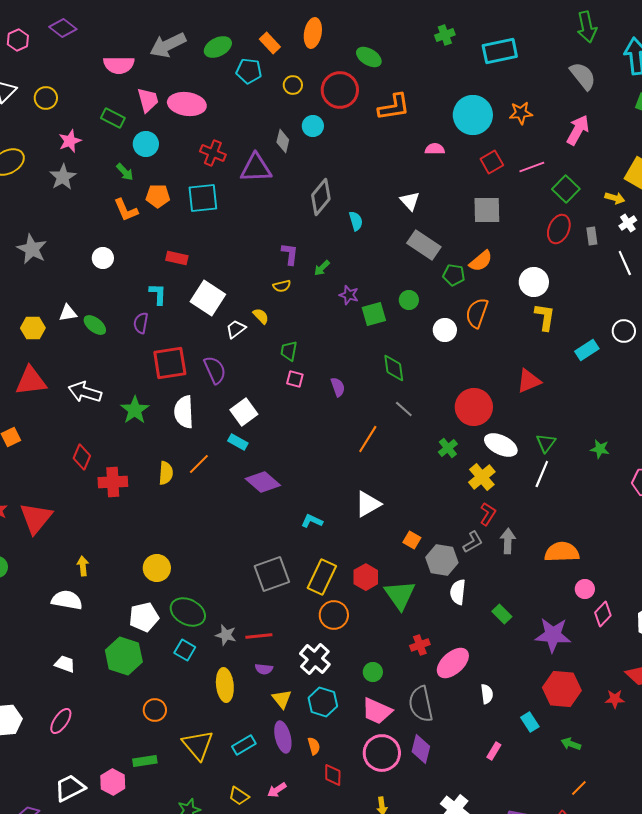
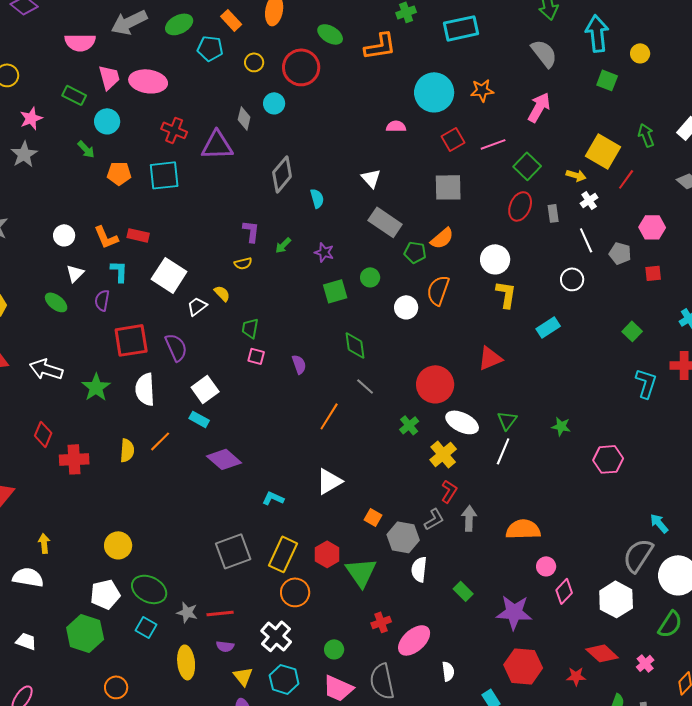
orange L-shape: (394, 107) -> (380, 46), moved
orange L-shape: (126, 210) -> (106, 237), moved
purple star: (349, 295) -> (324, 252), moved
white triangle: (68, 313) -> (75, 273), moved, turned -36
white circle: (624, 331) -> (572, 279), moved

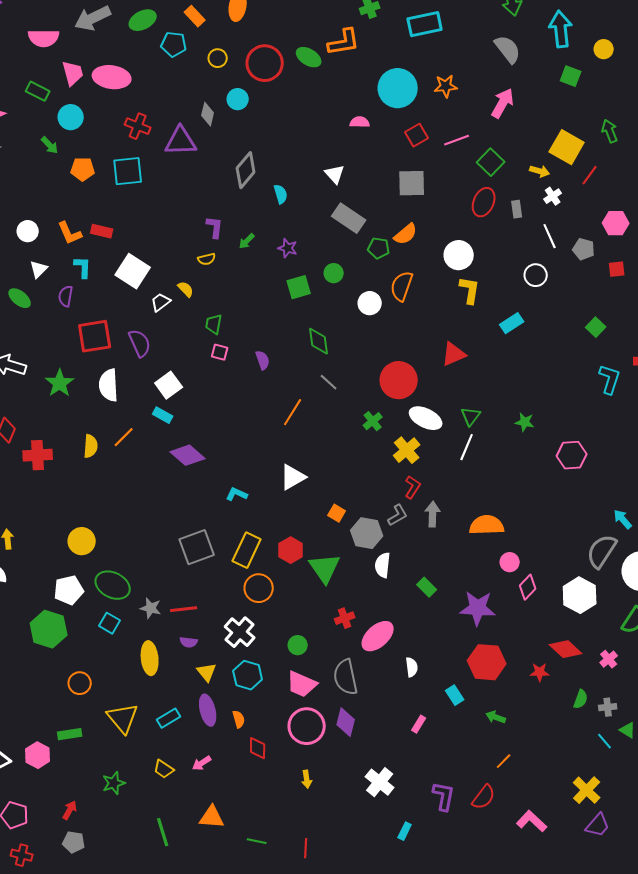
green ellipse: (330, 34) -> (309, 57), moved

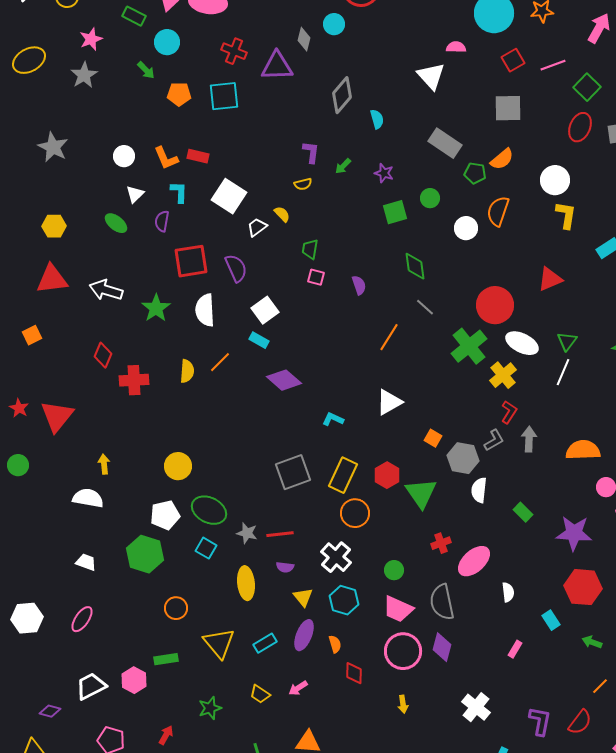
white triangle: (335, 174) -> (431, 76), moved, size x1.4
green cross: (373, 421) -> (469, 346), size x1.8
purple ellipse: (208, 710) -> (304, 635), turned 36

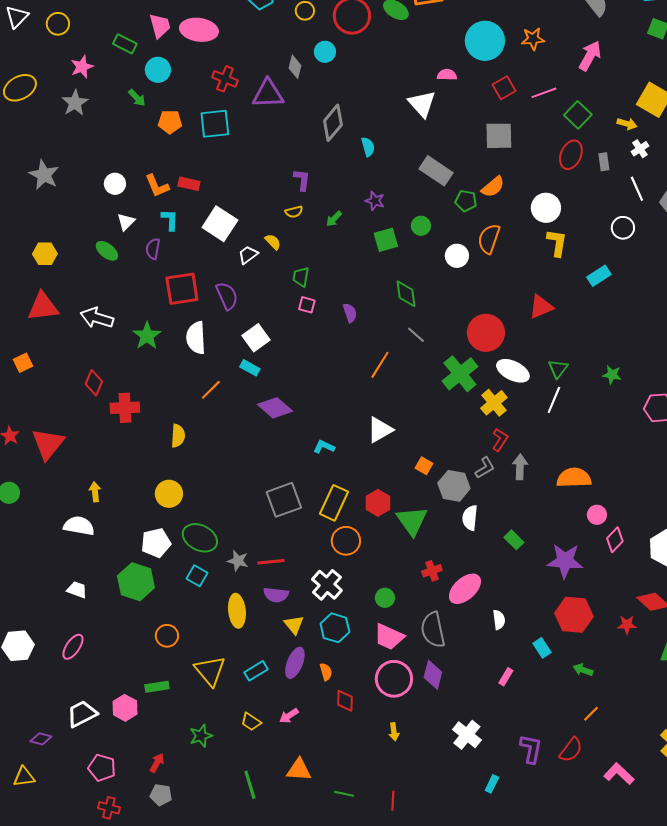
green arrow: (343, 166) -> (334, 219), moved
yellow semicircle: (187, 371) -> (178, 436), moved
purple semicircle: (285, 567) -> (276, 595), size x1.4

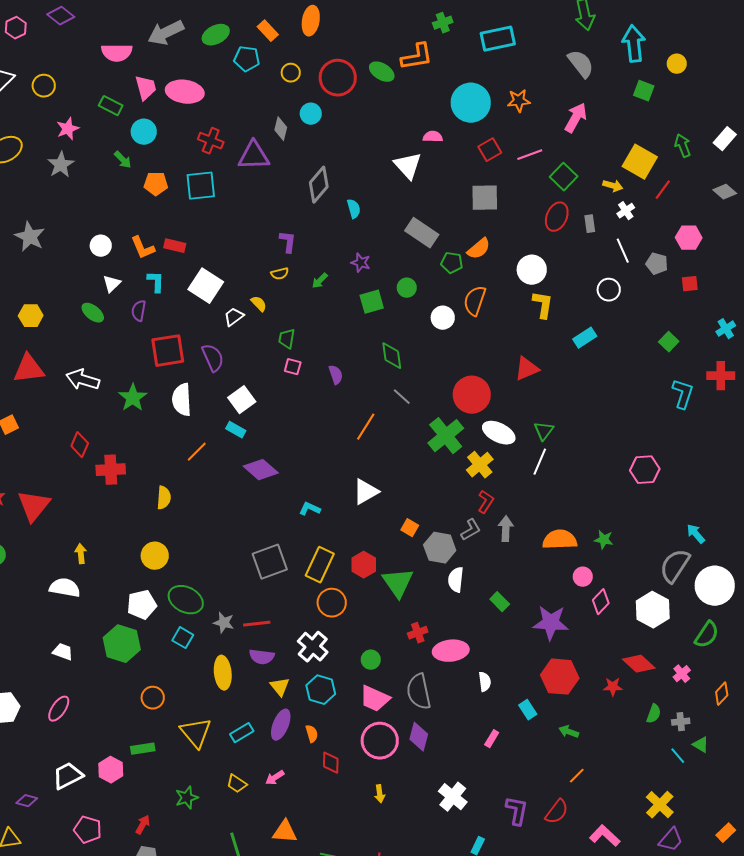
green star: (612, 375) -> (604, 540), moved
pink ellipse: (465, 589) -> (451, 651), turned 36

